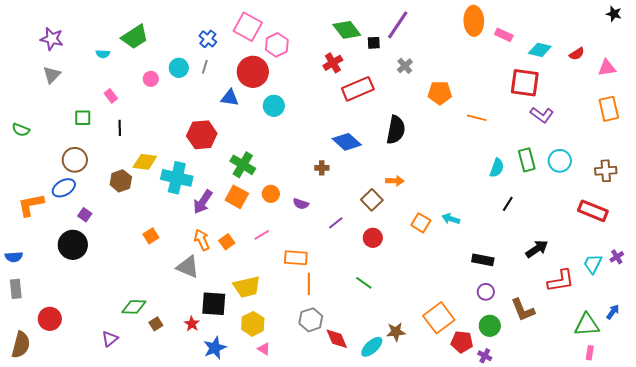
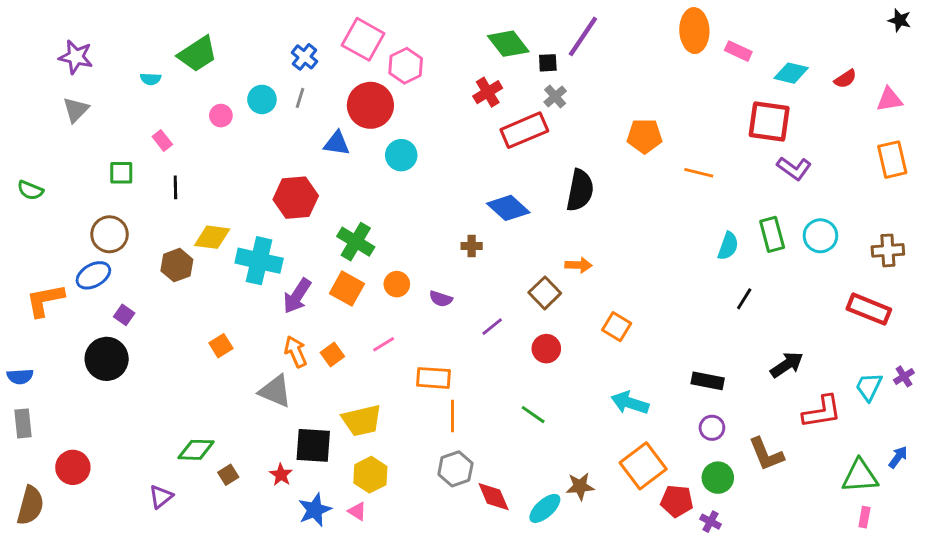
gray cross: (405, 66) -> (555, 97), moved
cyan arrow: (451, 219) -> (630, 403), moved, size x1.4
pink triangle: (264, 349) -> (357, 511), moved

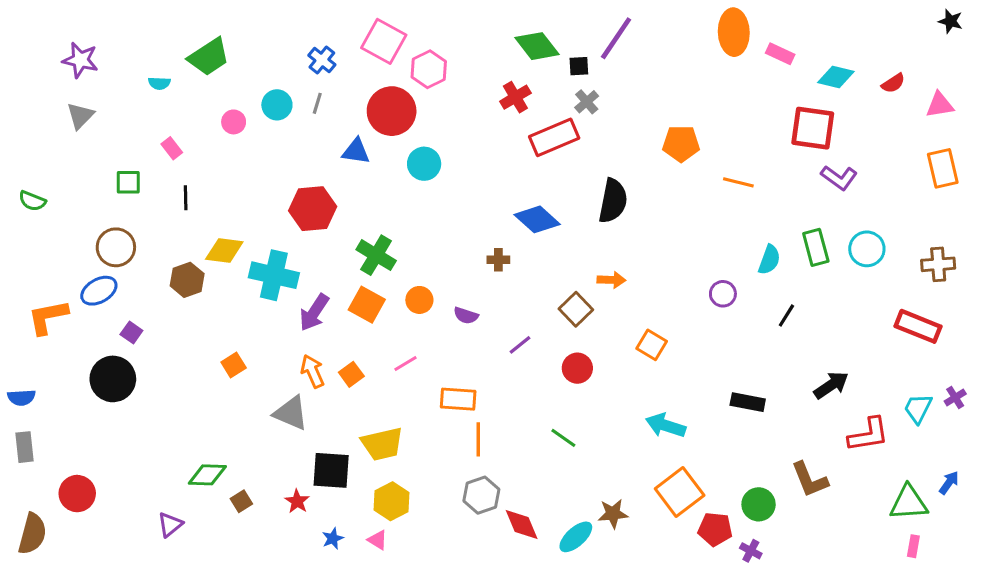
purple circle: (712, 428) -> (723, 294), moved
blue star: (315, 510) -> (333, 538), size x0.6

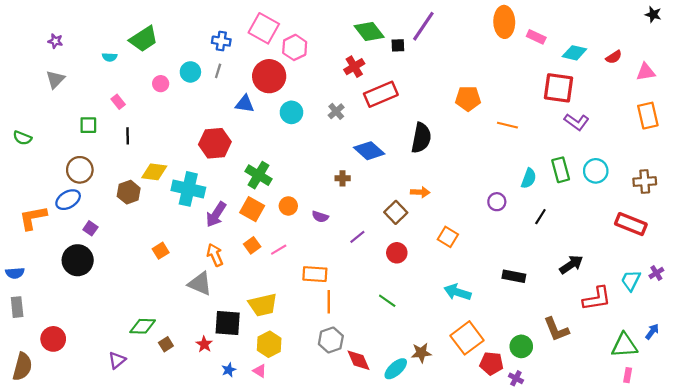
purple star: (80, 60) -> (55, 41), size x0.6
blue cross: (322, 60) -> (221, 41), turned -30
gray cross: (587, 102) -> (336, 111), moved
orange square: (351, 374) -> (252, 245), moved

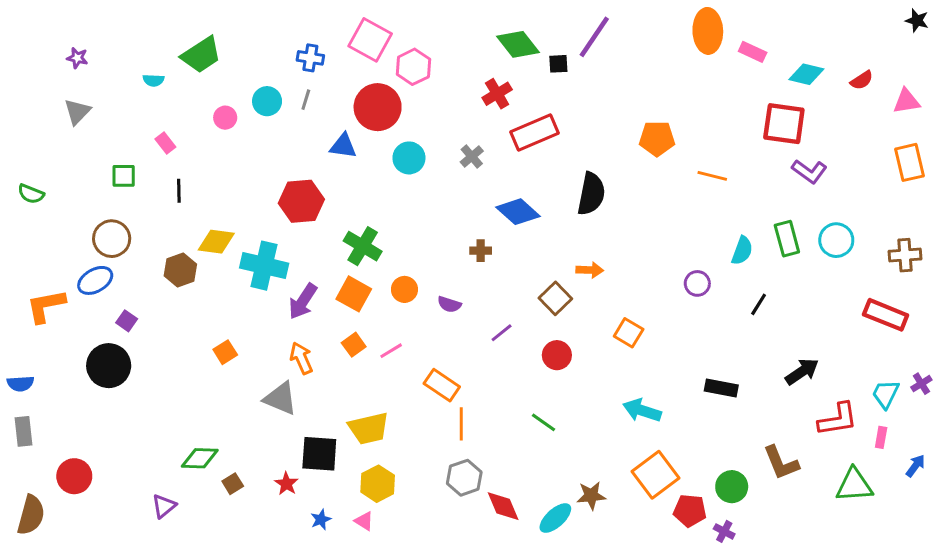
orange rectangle: (315, 274) -> (442, 385), turned 30
green triangle: (624, 345) -> (854, 485), moved
pink rectangle: (628, 375) -> (881, 437), moved

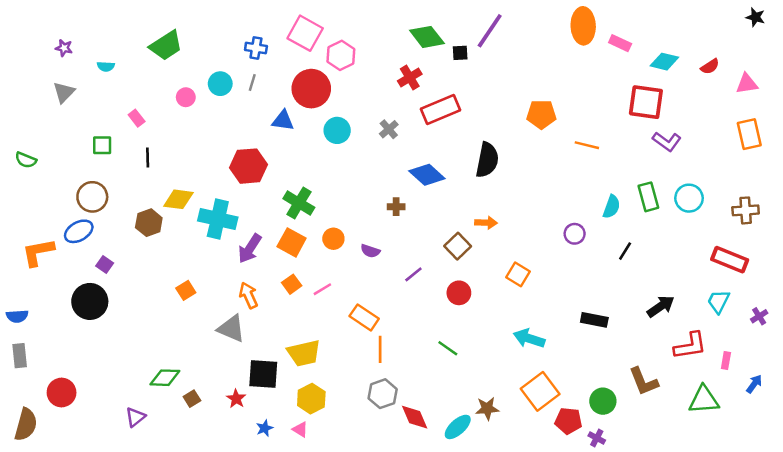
cyan semicircle: (153, 80) -> (106, 66), moved
cyan trapezoid: (886, 394) -> (719, 301), moved

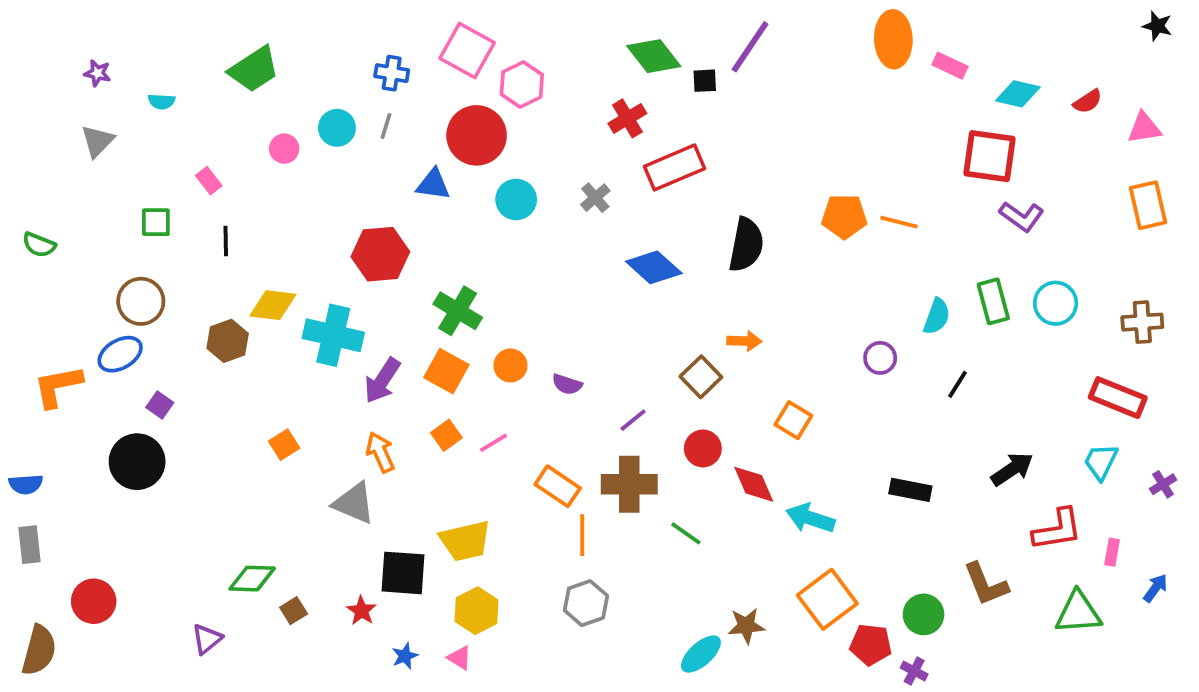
orange pentagon: (541, 114) -> (844, 216), moved
brown cross: (396, 207) -> (629, 484), moved, size x2.0
red diamond: (415, 417) -> (754, 484), moved

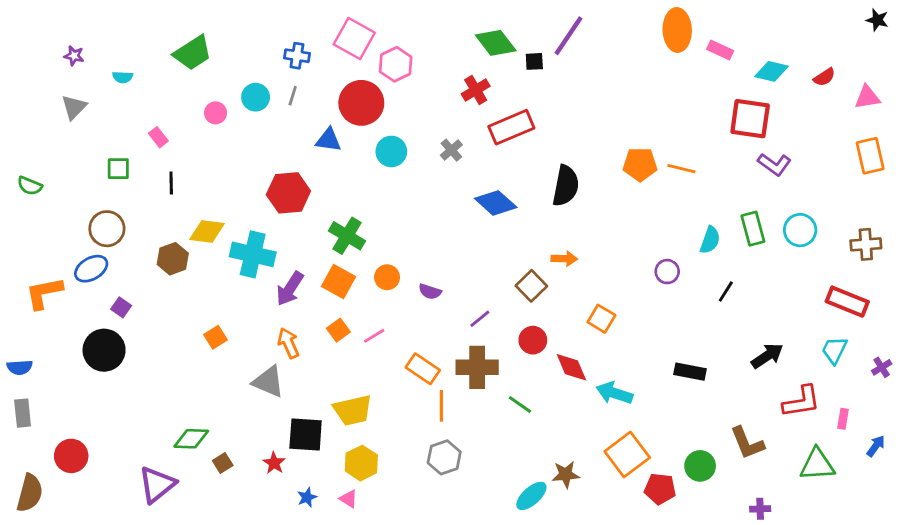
purple triangle: (207, 639) -> (157, 484), size x1.6
purple cross: (914, 671) -> (760, 509), moved, turned -30

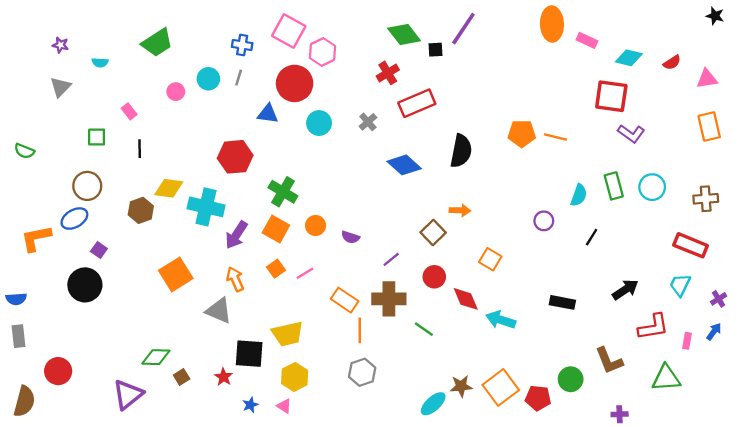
orange square: (216, 337) -> (176, 274), size x1.8
blue arrow: (876, 446) -> (714, 332), moved
orange square: (627, 454) -> (501, 387), moved

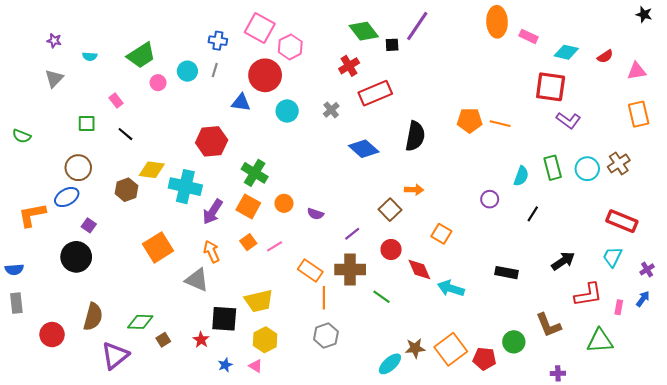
green trapezoid: (157, 43) -> (141, 55), moved
black line: (140, 149) -> (125, 134), turned -49
brown cross: (706, 199) -> (619, 163), moved, turned -30
brown semicircle: (24, 401) -> (93, 317), moved

